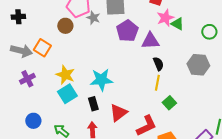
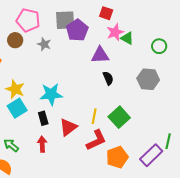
gray star: (93, 18) -> (44, 44), moved
purple pentagon: (127, 31) -> (77, 30), moved
yellow line: (157, 83) -> (94, 116), moved
green square: (169, 103) -> (119, 117), size x1.5

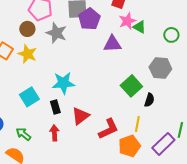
gray star: (44, 44) -> (56, 33), size x1.5
black semicircle: (108, 78) -> (149, 100), moved, turned 40
yellow star: (15, 89) -> (27, 54), moved
yellow line: (94, 116) -> (137, 124), moved
green square: (119, 117) -> (131, 86), moved

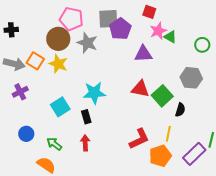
brown circle: (27, 29) -> (58, 39), size x1.5
red triangle: (80, 116) -> (140, 89), moved, turned 48

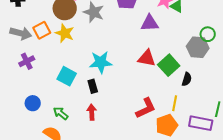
green circle: (202, 45) -> (208, 34), moved
orange square: (35, 61) -> (42, 30), turned 30
cyan square: (60, 107) -> (67, 76), turned -30
purple rectangle: (194, 154) -> (201, 123), turned 55

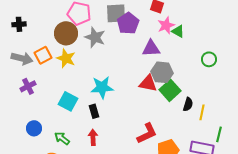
gray hexagon: (198, 47) -> (162, 72), moved
yellow line: (175, 103) -> (202, 112), moved

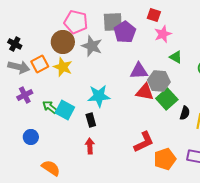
black cross: (19, 24) -> (15, 44), moved, turned 32
green triangle: (178, 31) -> (176, 57), moved
purple triangle: (151, 48) -> (139, 71), moved
green arrow: (62, 138) -> (50, 107), moved

